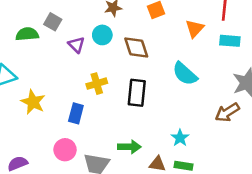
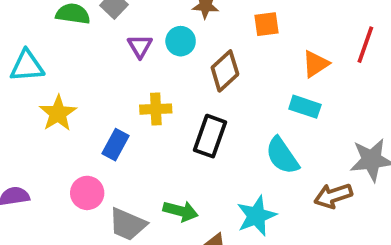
cyan rectangle: (230, 41) -> (305, 107), moved
brown diamond: (136, 48) -> (225, 71), turned 52
cyan semicircle: (185, 74) -> (282, 156), moved
cyan star: (180, 138) -> (256, 216), size x1.5

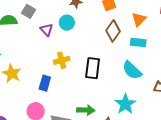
brown diamond: (225, 71) -> (113, 31), moved

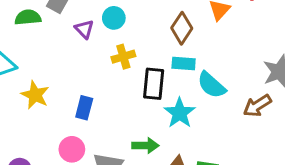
cyan rectangle: (138, 42) -> (184, 64), moved
yellow cross: (62, 60) -> (123, 57), moved
cyan star: (125, 104) -> (180, 113), moved

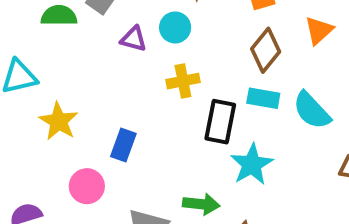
purple triangle: (84, 29) -> (134, 39), turned -36
cyan semicircle: (212, 85) -> (312, 110), moved
pink circle: (72, 149) -> (87, 186), moved

